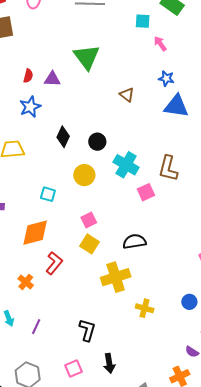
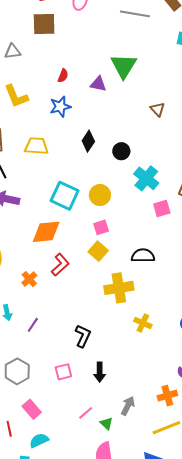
purple triangle: (52, 79) -> (98, 84), moved
yellow circle: (84, 175) -> (100, 195), moved
cyan square: (48, 194) -> (65, 196), size x1.8

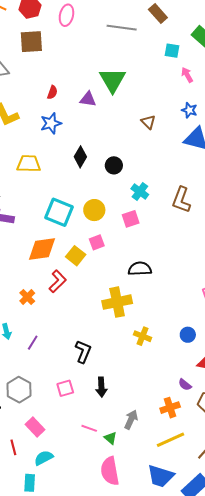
cyan cross: (146, 178) -> (140, 192), size x0.7
pink square: (162, 208) -> (131, 219), moved
yellow square: (98, 251) -> (76, 256), moved
pink line: (86, 413) -> (89, 428), turned 63

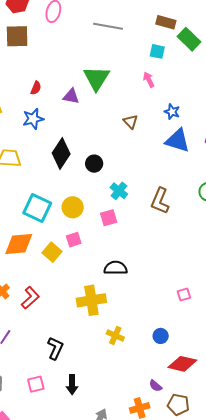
brown rectangle: (158, 13) -> (166, 22), moved, turned -36
pink arrow: (187, 75) -> (149, 80), moved
black diamond: (80, 157) -> (61, 153), size x1.4
red L-shape: (58, 281) -> (30, 298), moved

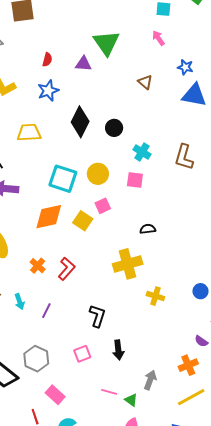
pink square: (109, 218) -> (135, 180), turned 30
black semicircle: (116, 268) -> (148, 229), size x0.7

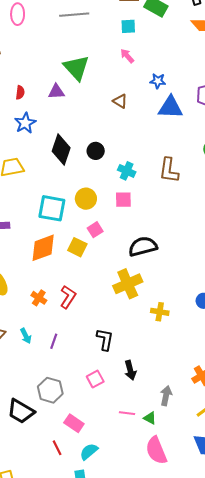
black semicircle: (148, 229) -> (143, 246), size x1.8

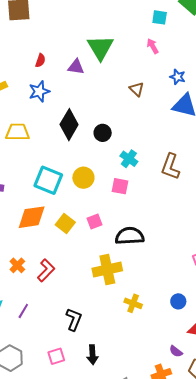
pink square: (95, 230) -> (95, 222), moved

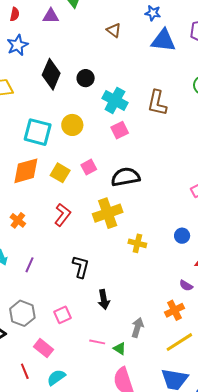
cyan cross: (129, 159) -> (115, 100), size x1.4
pink square: (120, 186) -> (120, 130), moved, turned -30
red L-shape: (46, 270) -> (63, 215), moved
pink square: (56, 356) -> (63, 315), moved

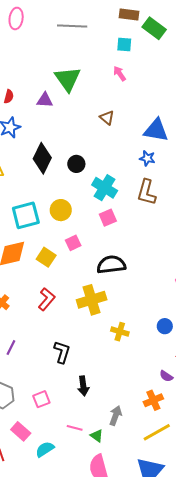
blue star: (153, 13) -> (147, 158), moved
cyan square: (38, 132) -> (26, 215), turned -32
pink square: (89, 167) -> (73, 243), moved
cyan semicircle: (56, 377) -> (45, 449), moved

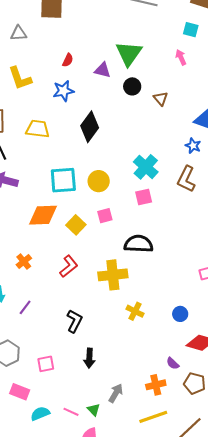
black circle: (76, 164) -> (132, 86), moved
pink line: (75, 428) -> (71, 412), moved
pink rectangle: (21, 431) -> (20, 392), turned -30

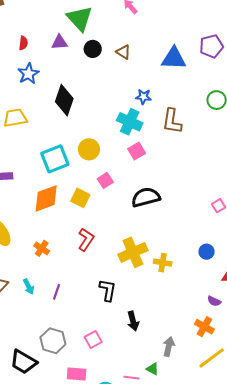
blue star: (193, 146) -> (143, 97), moved
yellow cross: (113, 275) -> (133, 252), moved
orange cross: (156, 385) -> (204, 327), turned -30

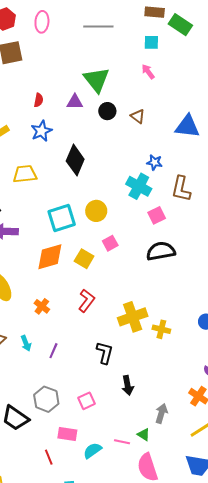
pink square: (137, 151) -> (157, 215), moved
black semicircle: (146, 197) -> (161, 251), moved

